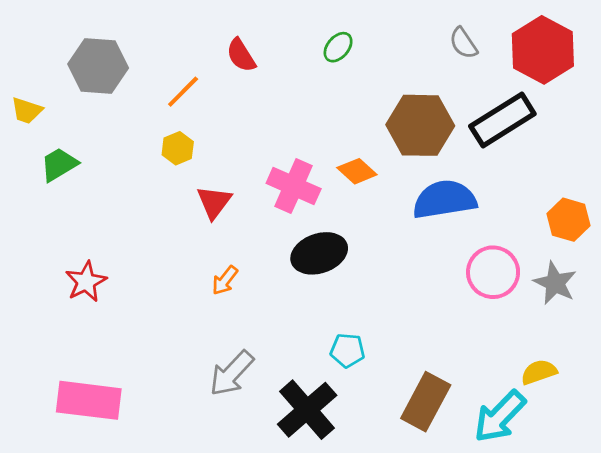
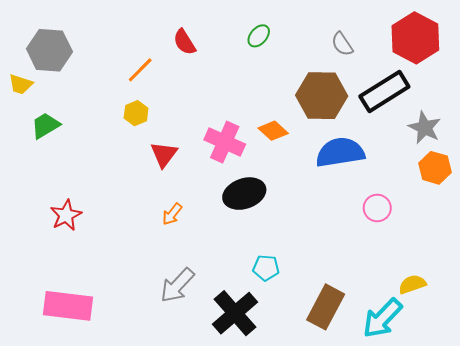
gray semicircle: (463, 43) -> (342, 44), moved
gray hexagon: (98, 66) -> (49, 50), moved
pink circle: (493, 272) -> (377, 208), size x0.7
gray star: (555, 283) -> (425, 128), moved

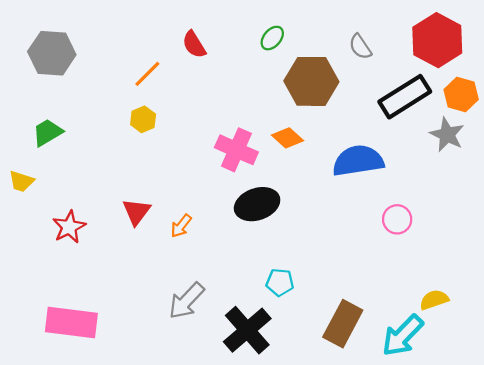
yellow trapezoid: (21, 84) -> (21, 181), moved
brown hexagon: (322, 96) -> (311, 81), moved
red triangle: (164, 154) -> (137, 212), moved
orange hexagon: (435, 168) -> (461, 94), moved

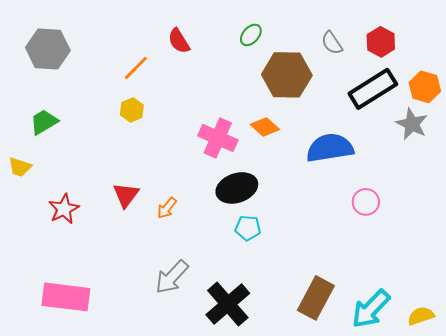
red hexagon: (437, 40) -> (381, 42), moved, size x0.6
cyan pentagon: (280, 282) -> (248, 228), moved
yellow semicircle: (434, 300) -> (421, 316), moved

